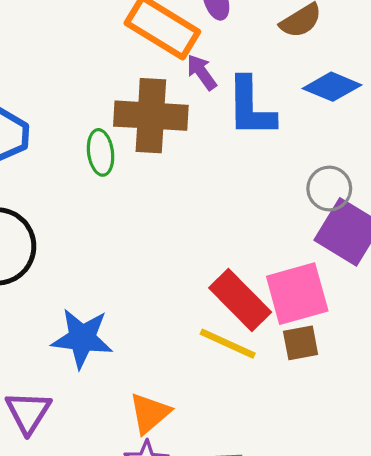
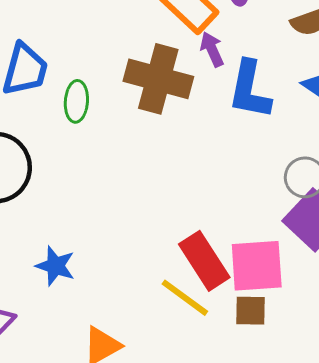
green ellipse: (101, 152) -> (76, 101), moved
blue star: (82, 338) -> (55, 266), size x0.7

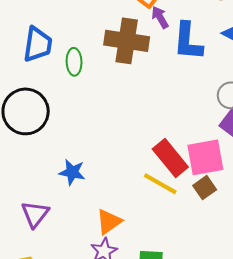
brown square: (250, 311) -> (205, 188), turned -30

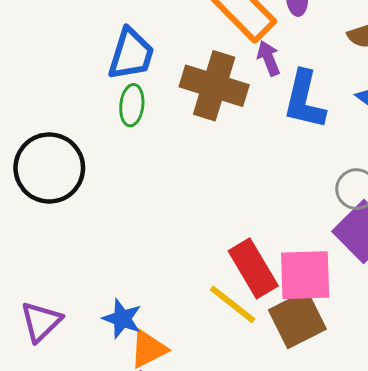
blue trapezoid: (38, 44) -> (131, 54), moved
blue star: (72, 172) -> (122, 319), moved
brown square: (205, 188) -> (297, 320), size x1.6

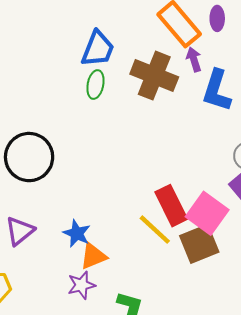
black circle: (49, 168) -> (29, 157), moved
pink square: (305, 275) -> (207, 213), turned 33

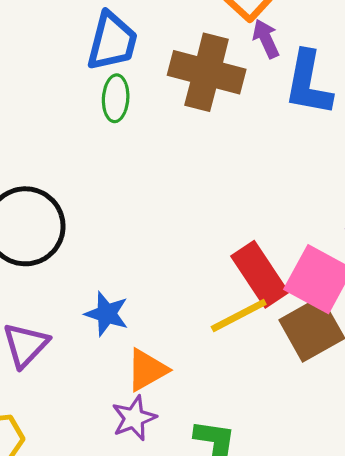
yellow line: (155, 230) -> (239, 316), turned -63
blue star: (77, 233) -> (107, 314), moved

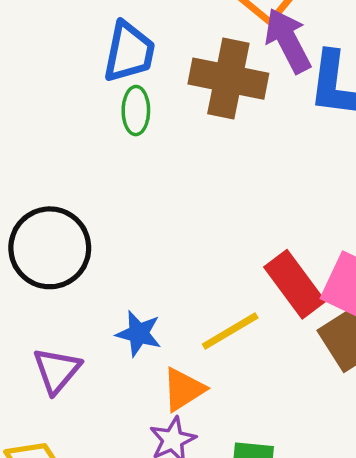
purple arrow: (266, 39) -> (288, 41), size x1.6
yellow line: (239, 316) -> (230, 331), moved

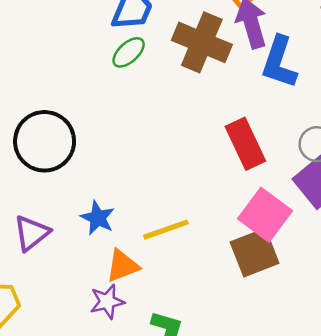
green ellipse: (136, 111) -> (129, 52), turned 36
red rectangle: (295, 284) -> (245, 144), moved

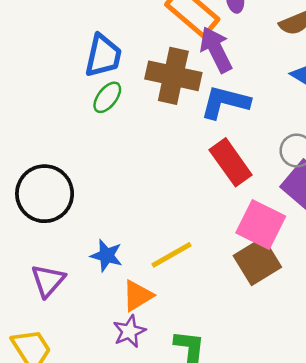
blue L-shape: (279, 62) -> (225, 102), moved, turned 96

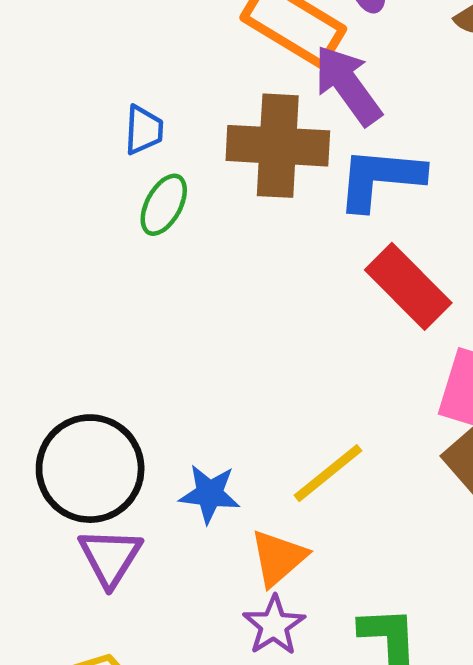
blue trapezoid: (103, 56) -> (144, 130), size x0.6
black circle: (45, 194) -> (90, 469), moved

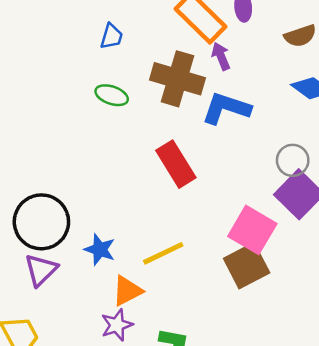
purple arrow: (348, 85) -> (221, 56), size x0.6
blue trapezoid: (144, 130) -> (112, 36), moved
green ellipse: (164, 205) -> (112, 95), turned 68
red rectangle: (408, 286) -> (176, 164), moved

